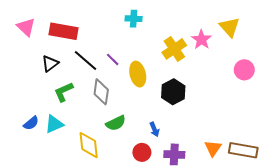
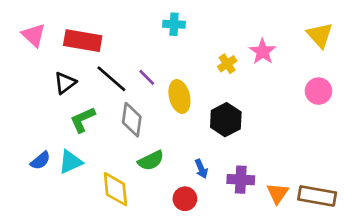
yellow triangle: (230, 27) -> (320, 35), moved
yellow cross: (174, 49) -> (227, 64), size x0.6
purple cross: (174, 154) -> (241, 180), moved

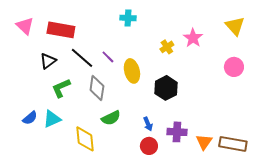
red circle: (185, 199) -> (149, 146), moved

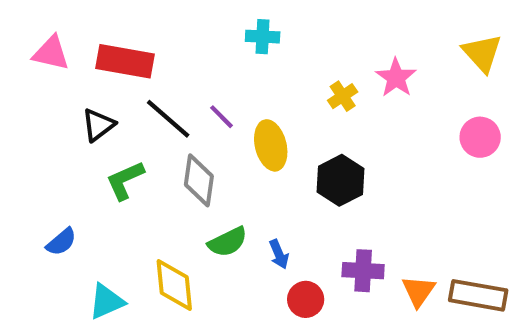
pink triangle: (25, 26) -> (51, 53), turned -30
cyan triangle: (52, 119) -> (106, 301), moved
blue arrow: (148, 124) -> (279, 254), moved

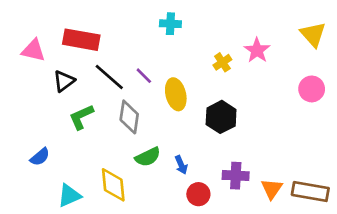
pink triangle: (51, 53) -> (33, 50), moved

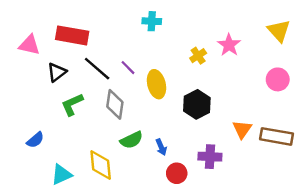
orange triangle: (272, 189) -> (242, 129), moved
brown rectangle: (310, 192) -> (276, 136), moved

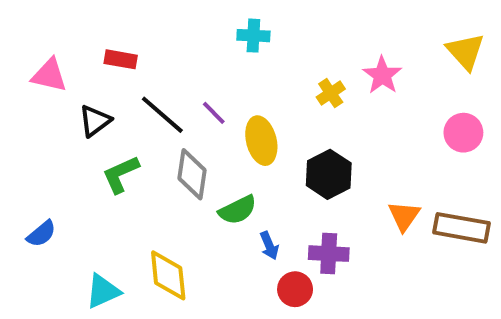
red rectangle: (72, 35) -> (121, 59), size x0.6
blue semicircle: (35, 140) -> (41, 234), moved
green semicircle: (132, 140) -> (238, 210), moved
purple cross: (210, 157) -> (329, 254), moved

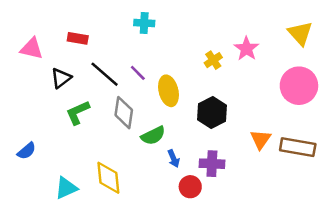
cyan cross: (253, 36) -> (144, 23), moved
pink circle: (463, 133) -> (299, 86), size x1.5

